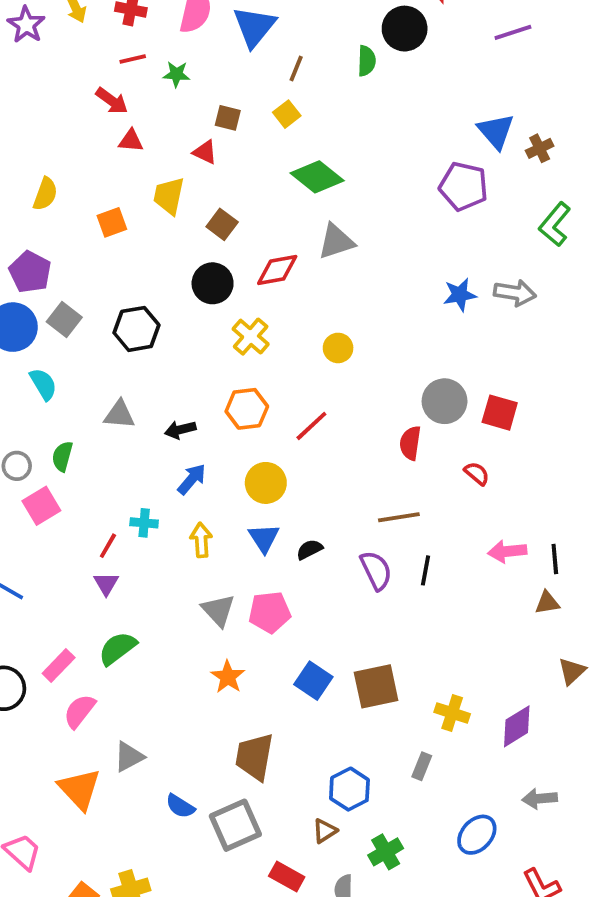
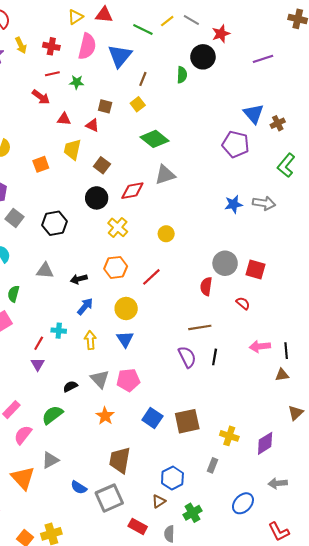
red triangle: (131, 141) -> (64, 119), moved
black semicircle: (310, 549) -> (70, 386), moved
green semicircle: (117, 648) -> (52, 415), moved

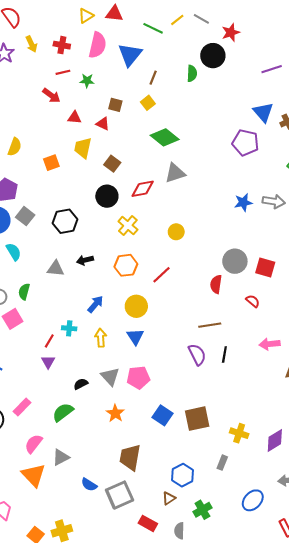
purple line: (263, 59) -> (272, 69), moved
black arrow: (79, 279) -> (85, 260), moved
pink semicircle: (23, 435) -> (34, 444), moved

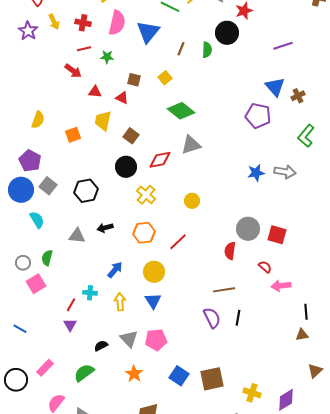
brown line: (153, 78) -> (181, 49), moved
pink arrow: (270, 344) -> (281, 286), moved

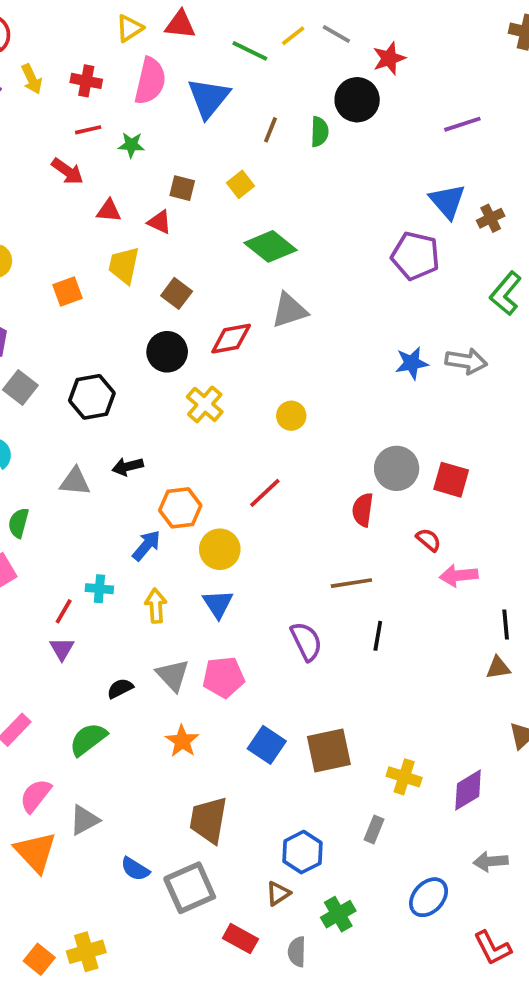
orange hexagon: (144, 233) -> (180, 508), moved
purple semicircle: (212, 318) -> (306, 641), moved

